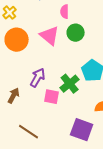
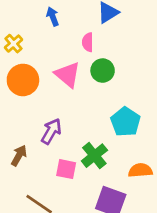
green cross: (70, 84) -> (94, 156), moved
pink square: (52, 97) -> (66, 169), moved

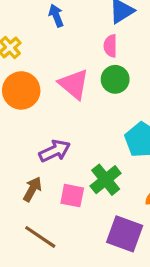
pink semicircle: (88, 42) -> (110, 46), moved
purple arrow: (51, 131) -> (55, 151), turned 35
brown arrow: (19, 156) -> (32, 189), moved

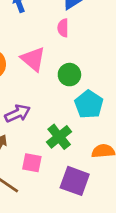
green circle: (115, 79) -> (69, 75), moved
pink square: (72, 196) -> (32, 163), moved

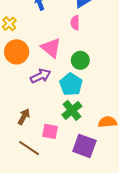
cyan pentagon: (89, 104) -> (71, 84), moved
purple arrow: (18, 113) -> (41, 76), moved

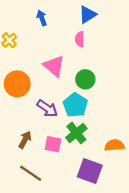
orange circle: (17, 52) -> (17, 84), moved
purple arrow: (41, 76) -> (47, 108), moved, turned 60
pink square: (50, 131) -> (53, 144), moved

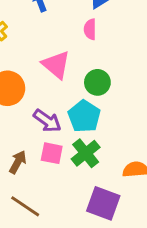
pink square: (53, 144) -> (52, 153), moved

